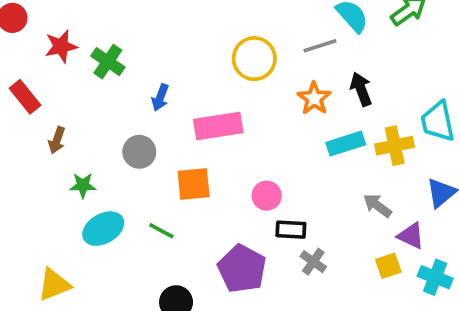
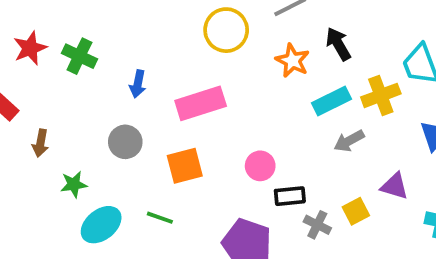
gray arrow: (377, 206) -> (349, 141), moved, turned -56
purple triangle: (411, 236) -> (395, 186), moved
yellow square: (388, 266) -> (356, 211), moved

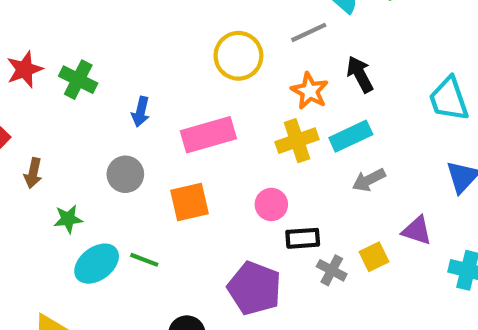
yellow cross: (381, 95) -> (297, 141), moved
green line: (160, 218) -> (144, 260), moved

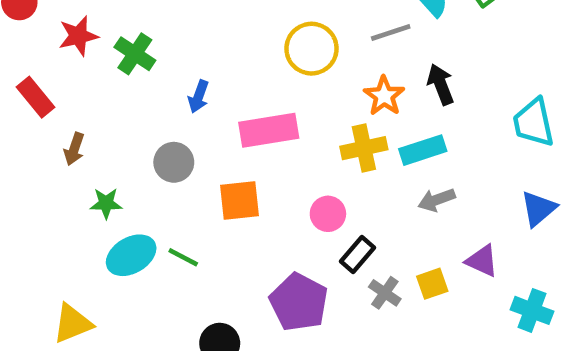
black rectangle: (303, 238) -> (357, 254), turned -52

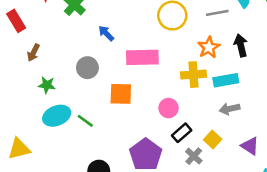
blue arrow: (198, 97) -> (106, 33), turned 108
yellow square: (432, 284) -> (213, 140), moved, turned -36

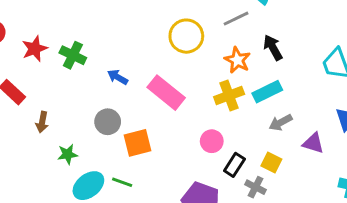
pink rectangle: (142, 57) -> (166, 93), turned 56
orange square: (121, 94) -> (137, 143), moved
purple triangle: (250, 146) -> (313, 143), moved

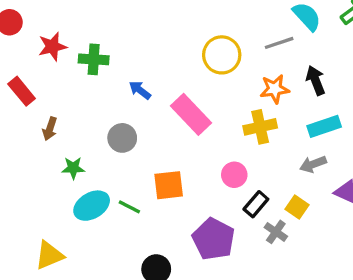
green cross: (73, 55) -> (94, 59), turned -30
orange star: (237, 60) -> (275, 89), turned 30
cyan rectangle: (267, 92) -> (324, 126), moved
orange square: (137, 143) -> (169, 185), moved

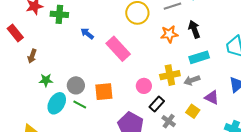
yellow cross: (260, 127) -> (170, 75), moved
gray circle: (122, 138) -> (76, 85), moved
cyan ellipse: (92, 206) -> (57, 103), turned -30
yellow square: (297, 207) -> (193, 111), moved

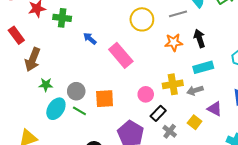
brown arrow: (32, 56) -> (33, 60), size x1.6

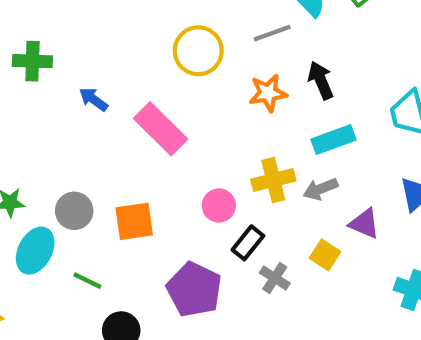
green line: (79, 111) -> (87, 281), moved

